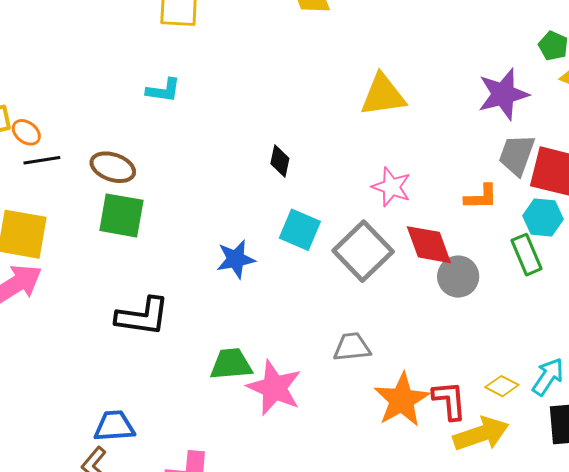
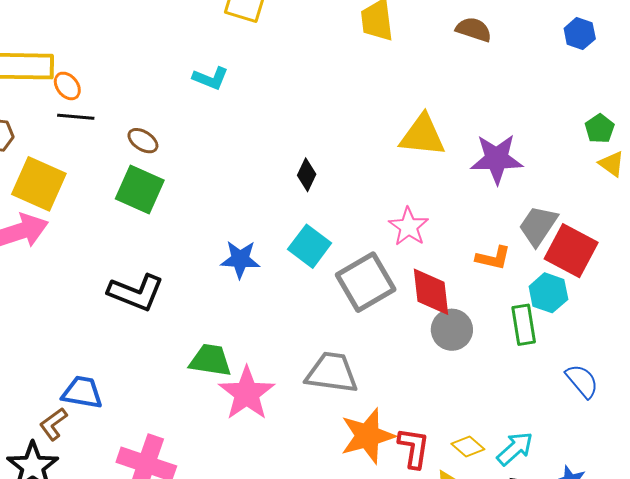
purple star: (503, 94) -> (497, 159), moved
brown ellipse: (113, 167) -> (143, 141), size x0.7
gray trapezoid: (352, 347) -> (332, 373), size x1.4

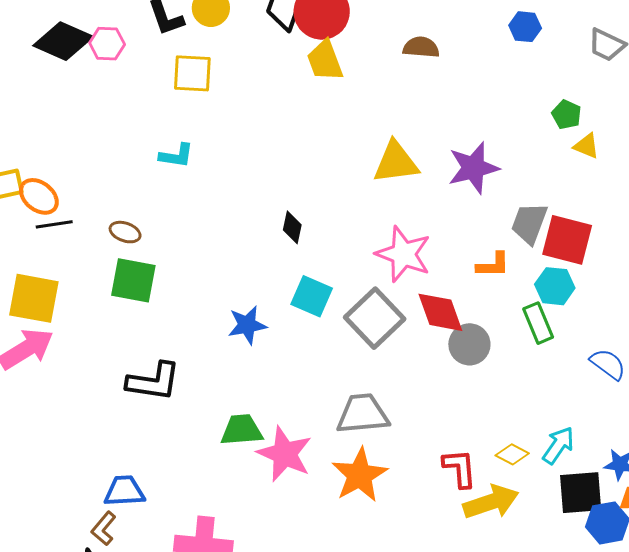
orange ellipse: (67, 86) -> (39, 196), size x1.4
pink star: (409, 227) -> (403, 254), size x1.4
orange star: (368, 436) -> (360, 475), moved

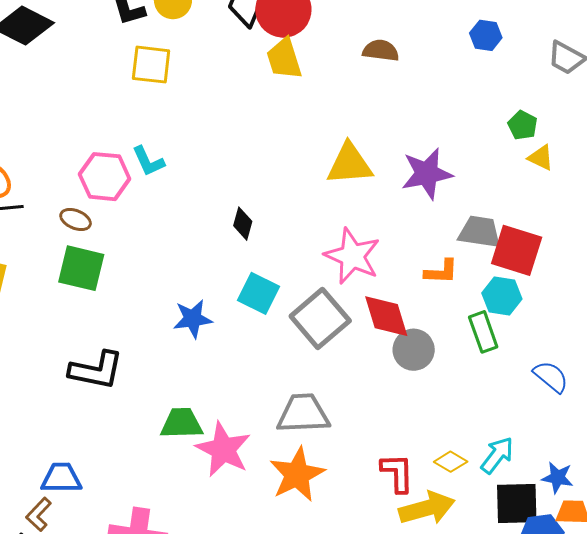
pink hexagon: (107, 44) -> (105, 177), moved, size x1.4
cyan L-shape: (176, 156) -> (148, 161), moved, turned 54
gray trapezoid: (529, 223) -> (480, 232), turned 75

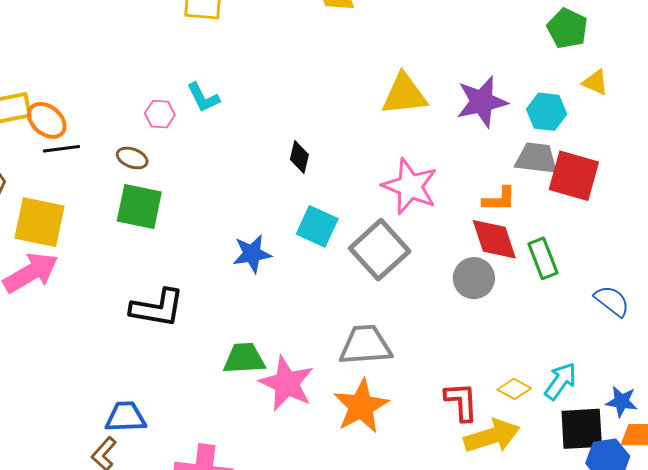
green pentagon: (523, 125) -> (567, 28), moved, size x1.4
pink hexagon: (105, 177) -> (160, 114), size x0.6
cyan hexagon: (502, 296) -> (547, 112), moved
red diamond: (386, 316) -> (494, 239), moved

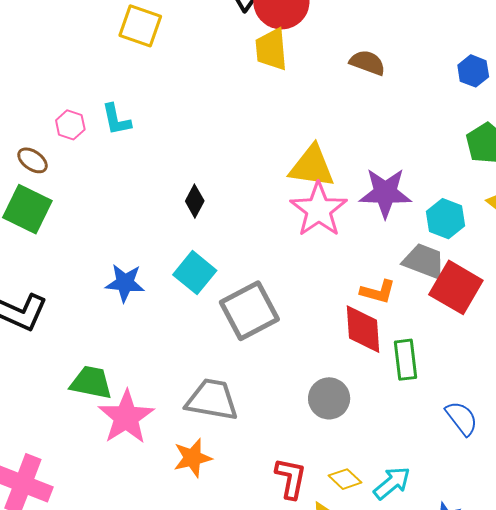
pink star: (410, 186) -> (319, 210), moved
gray circle: (474, 278) -> (329, 398), moved
orange star: (361, 406) -> (193, 458), size x0.7

